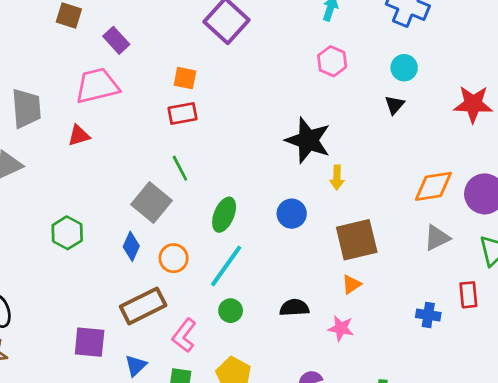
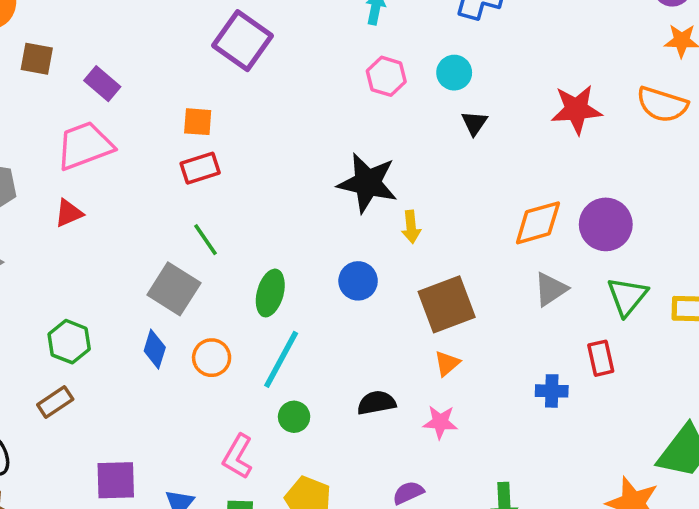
cyan circle: (404, 68) -> (454, 73), moved
brown rectangle: (143, 306) -> (55, 402), moved, size x0.6

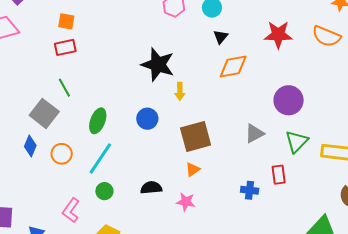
orange diamond: (538, 223) -> (233, 66), moved

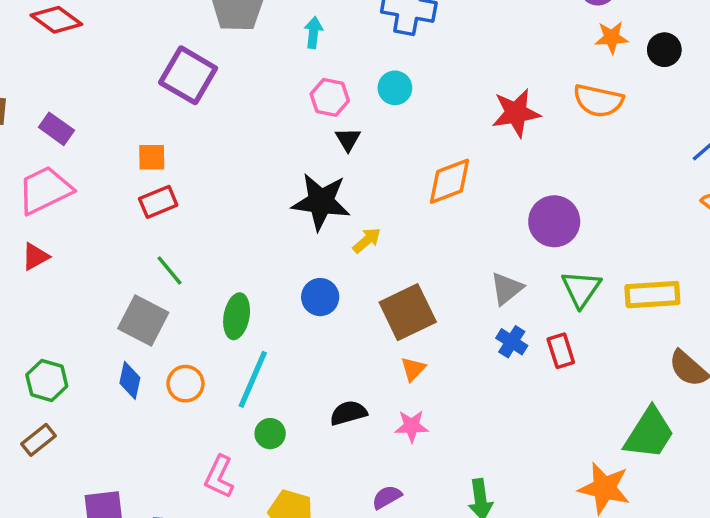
black triangle: (221, 37) -> (348, 139), moved
yellow arrow: (180, 91) -> (367, 240), turned -120
blue cross: (250, 190) -> (512, 342), moved, turned 36

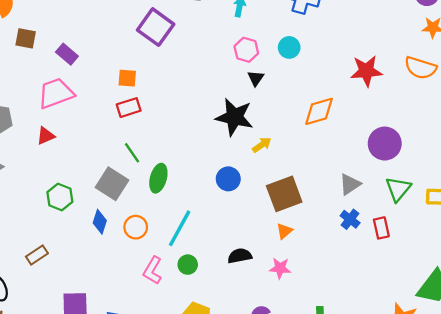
green ellipse: (237, 316) -> (158, 178), moved
green hexagon: (47, 381) -> (60, 197), moved
pink L-shape: (219, 477) -> (153, 270), moved

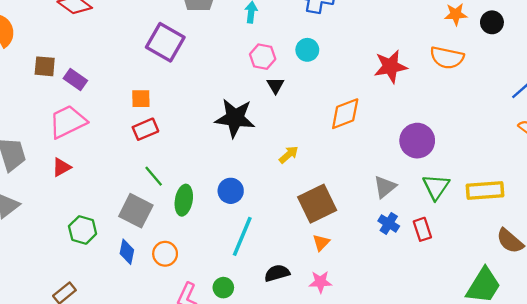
brown square: (26, 38) -> (45, 66), moved
black star: (234, 117) -> (235, 118), moved
blue circle: (228, 179) -> (231, 191), moved
cyan line: (180, 228) -> (242, 236), moved

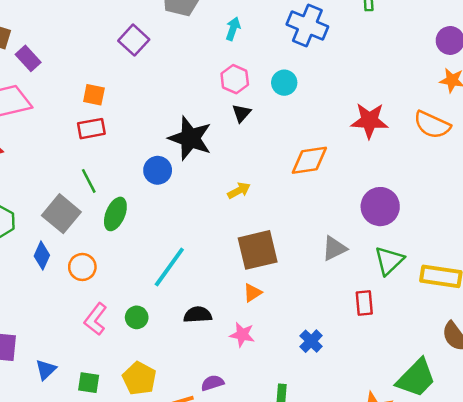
purple square: (165, 42) -> (134, 40), size x0.7
blue circle: (231, 191) -> (158, 170), moved
blue cross: (389, 223) -> (311, 341), moved

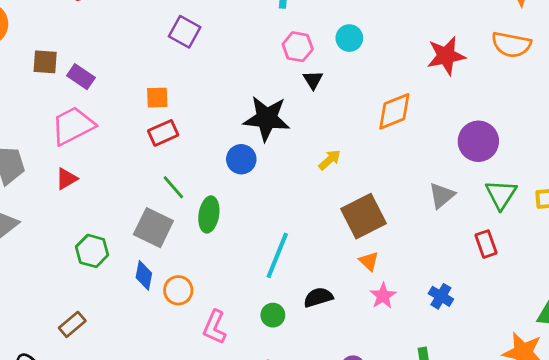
orange circle: (82, 267) -> (178, 290), moved
orange triangle: (252, 293) -> (369, 261), turned -30
green circle: (137, 317) -> (273, 315), moved
pink star: (242, 335) -> (383, 296), moved, turned -30

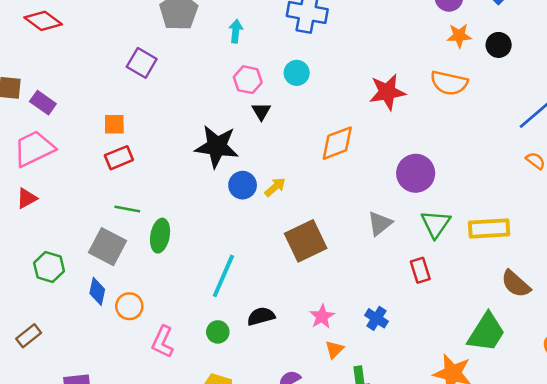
blue circle: (241, 159) -> (243, 185), moved
green line: (173, 187) -> (127, 209), turned -40
orange triangle: (369, 261) -> (334, 349), moved, turned 30

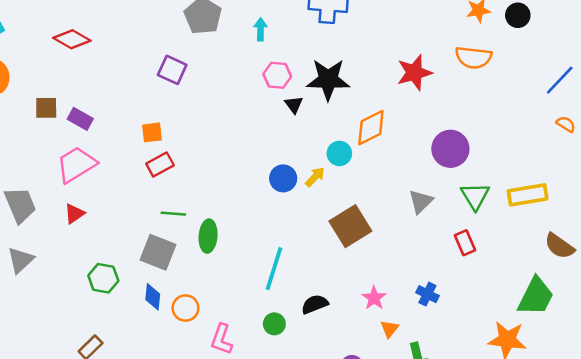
cyan circle: (297, 73) -> (339, 153), moved
black star: (217, 146) -> (328, 79), moved

